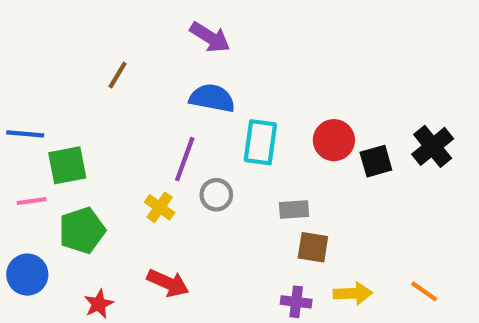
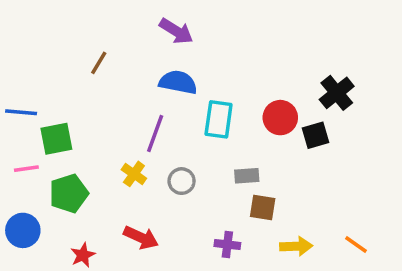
black cross: (433, 146) -> (337, 93), moved
gray circle: (216, 195) -> (182, 181), moved
purple cross: (296, 302) -> (227, 245), moved

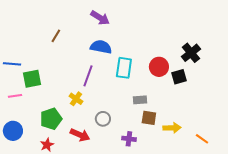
gray circle: (182, 181) -> (103, 119), moved
green pentagon: (69, 193) -> (51, 119), moved
yellow arrow: (296, 246) -> (172, 128), moved

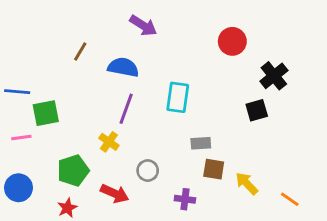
blue semicircle: (101, 47) -> (123, 67), moved
red circle: (159, 67) -> (232, 41), moved
yellow arrow: (172, 128) -> (247, 183), turned -132

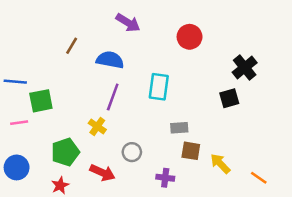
red circle: (232, 41) -> (190, 37), moved

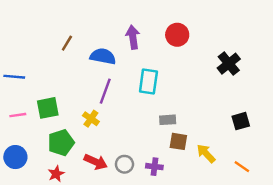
purple arrow: (128, 23) -> (133, 37), moved, turned -130
black square: (229, 98) -> (241, 121), moved
green square: (41, 101) -> (48, 108), moved
gray circle: (132, 152) -> (124, 164), moved

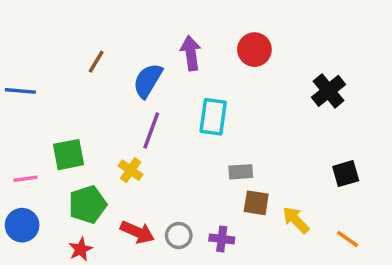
blue semicircle: (103, 56) -> (148, 81), turned -70
blue line: (14, 77) -> (20, 91), moved
pink line: (18, 115) -> (26, 179), moved

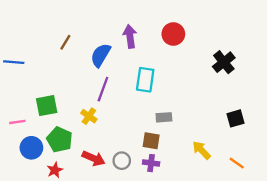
brown square: (256, 203) -> (151, 141), moved
green pentagon: (87, 205) -> (60, 140), turned -30
blue circle: (22, 225) -> (31, 148), moved

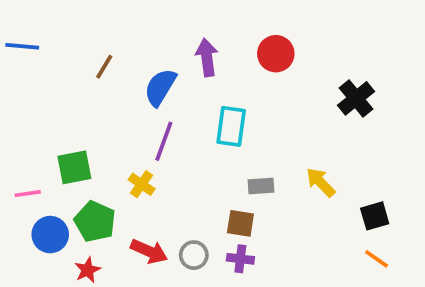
blue line: (14, 62) -> (22, 46), moved
black square: (236, 118) -> (375, 216), moved
yellow arrow: (201, 150) -> (321, 182), moved

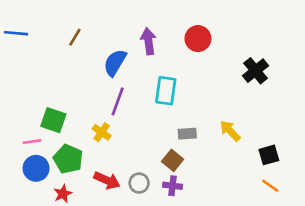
brown line: (104, 67) -> (75, 37), moved
green square: (74, 167) -> (53, 120), turned 30
pink line: (28, 194) -> (32, 142), moved
brown square: (240, 223) -> (173, 160), turned 30

